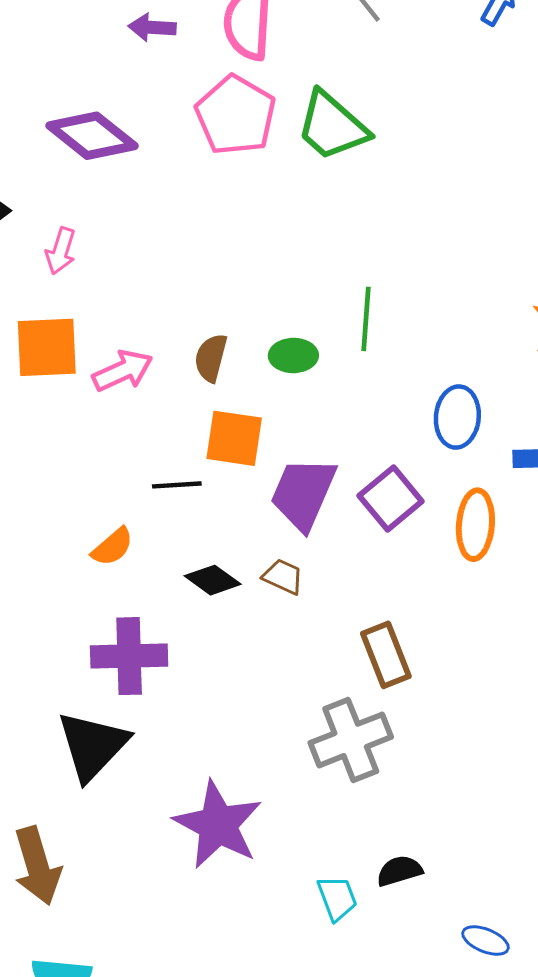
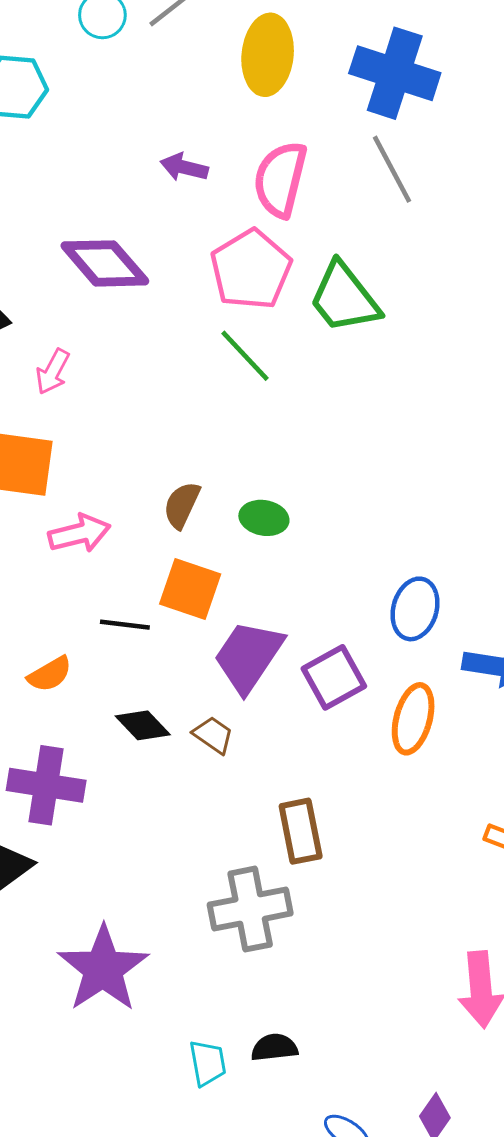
green line: (366, 319) -> (245, 356), moved, turned -58
pink arrow: (123, 371) -> (79, 533), moved

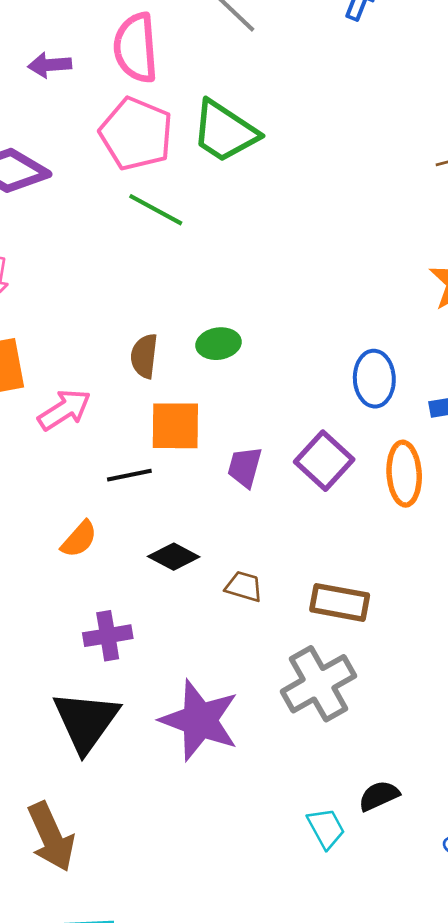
purple trapezoid: (248, 656) -> (245, 467), size x0.6
brown trapezoid: (213, 735) -> (244, 587), moved
purple cross: (46, 785) -> (108, 636), size x0.7
brown rectangle: (301, 831) -> (340, 602), turned -50
purple star: (103, 969) -> (200, 720), moved

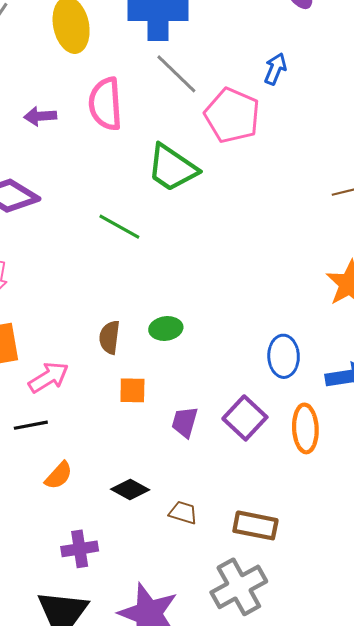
pink pentagon: (136, 134) -> (232, 115), moved
orange square: (175, 426) -> (132, 390), size x0.7
black line: (129, 475) -> (31, 425), moved

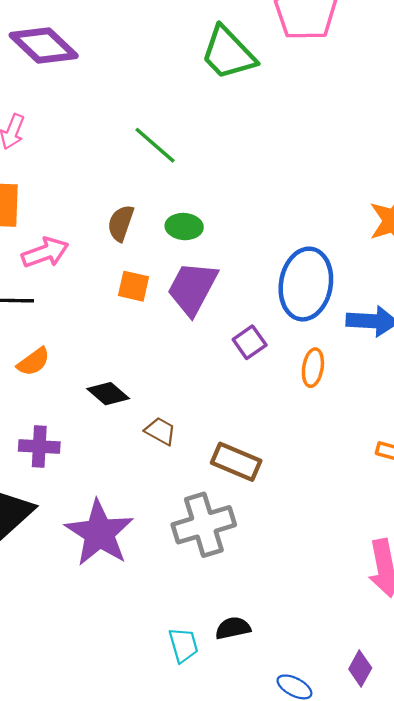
green line: (119, 227) -> (155, 145), moved
blue ellipse: (284, 356) -> (306, 284), size x1.5
purple square: (245, 418) -> (250, 342), size x0.7
purple trapezoid: (185, 422) -> (192, 288), moved, size x1.6
orange ellipse: (305, 428) -> (313, 368), size x0.7

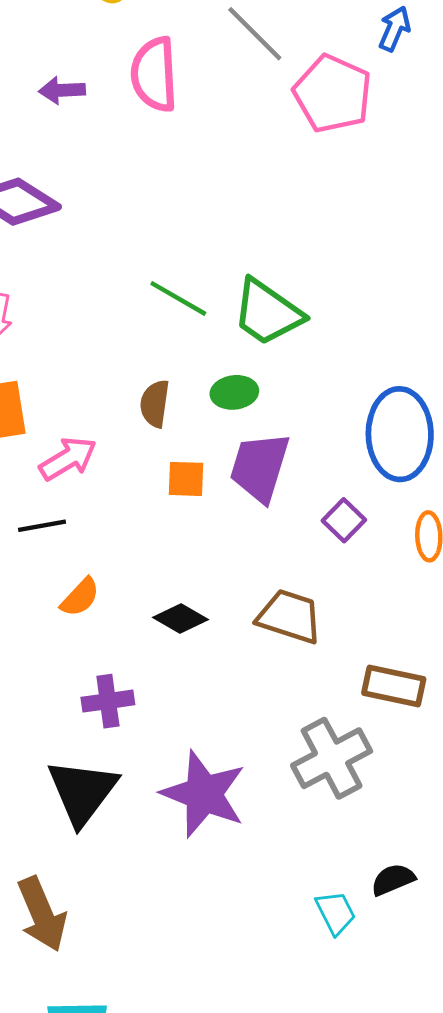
green trapezoid: (228, 53) -> (267, 312), moved
brown trapezoid: (160, 431) -> (289, 616), moved, size x1.6
brown rectangle: (236, 462) -> (394, 686), moved

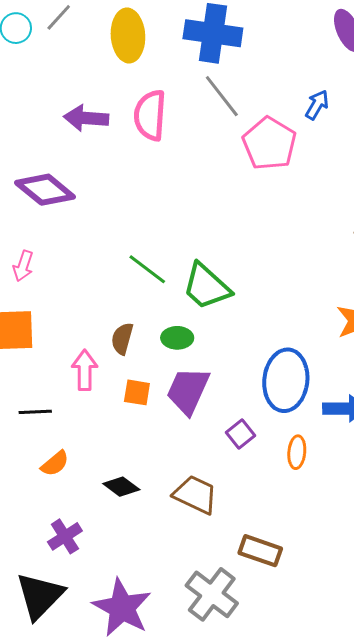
purple arrow: (62, 90) -> (86, 118), size x1.4
pink arrow: (68, 459) -> (85, 370), moved, turned -66
purple cross: (108, 701) -> (65, 536), turned -32
gray cross: (332, 758) -> (212, 594), turned -32

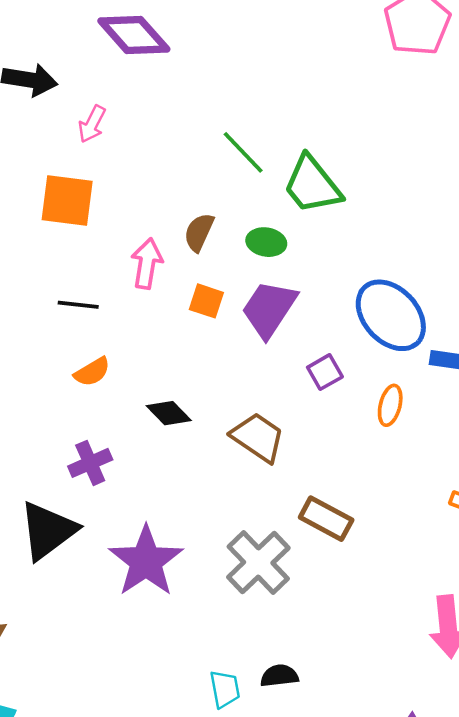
blue ellipse: (286, 380) -> (391, 315), turned -58

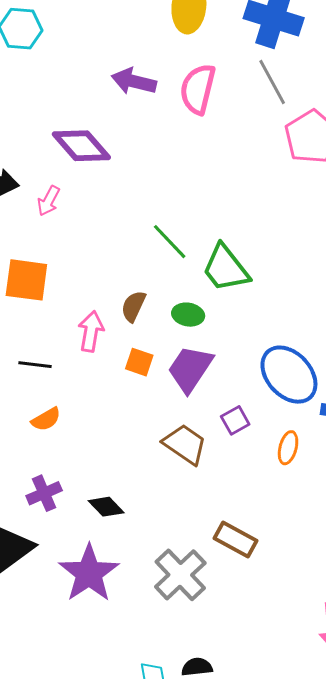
pink arrow: (92, 124) -> (49, 201), moved
black diamond: (169, 413) -> (106, 507), moved
brown trapezoid: (258, 437) -> (185, 444), moved

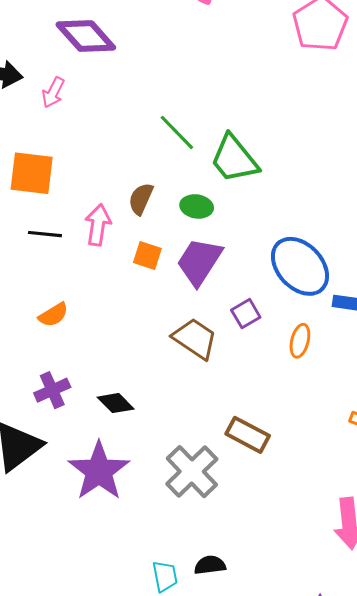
black line: (35, 365) -> (45, 234), moved

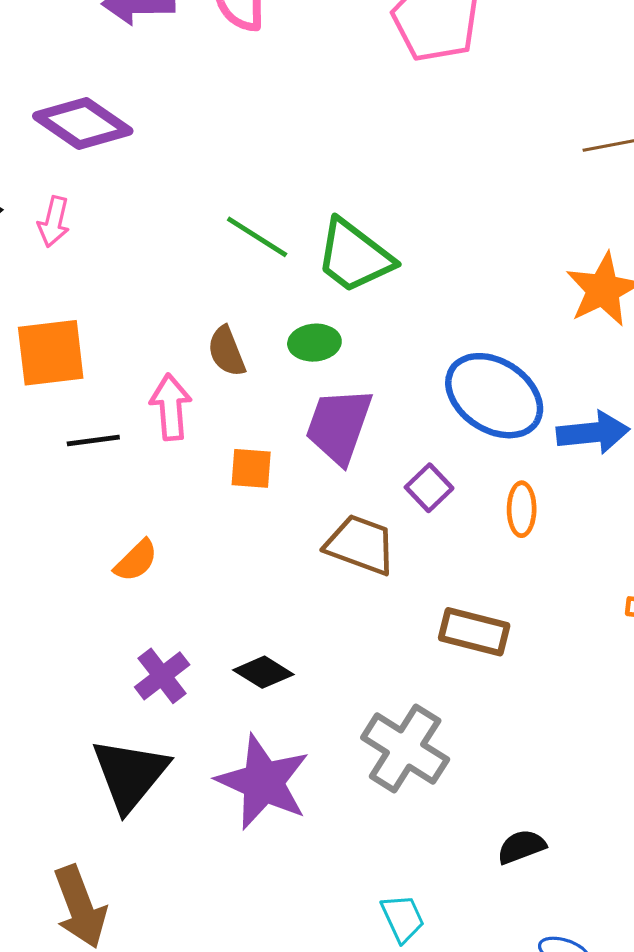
brown semicircle: (141, 199) -> (227, 351), turned -32
orange square: (147, 255) -> (251, 468), moved
brown rectangle: (248, 435) -> (474, 632), moved
black semicircle: (210, 565) -> (521, 847), moved

